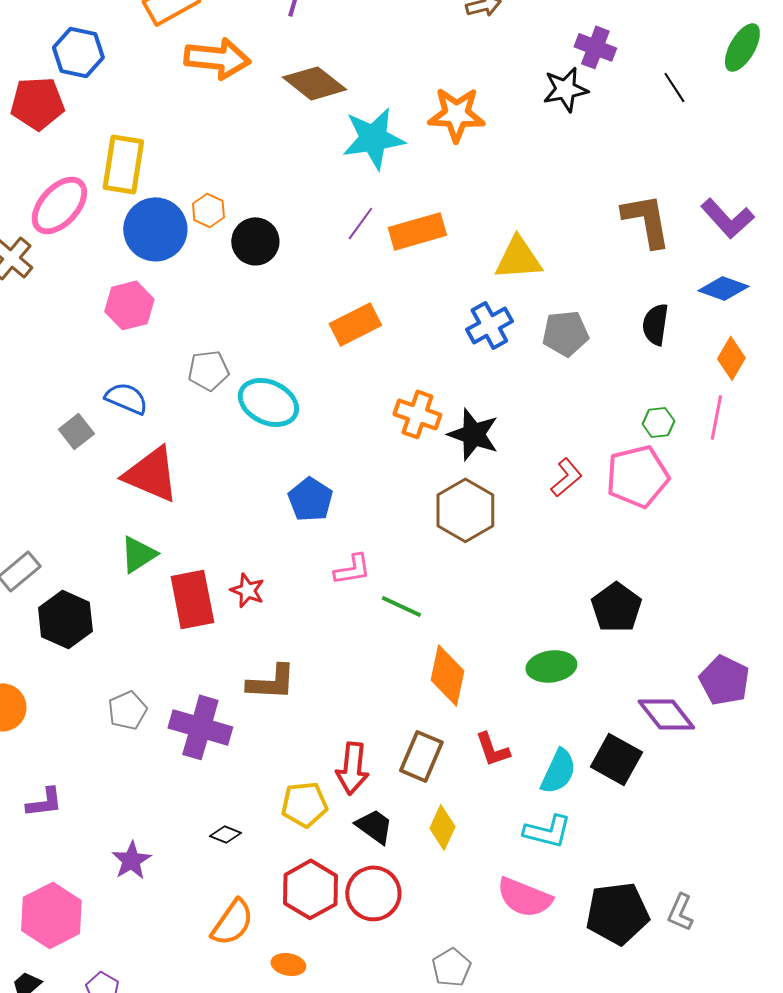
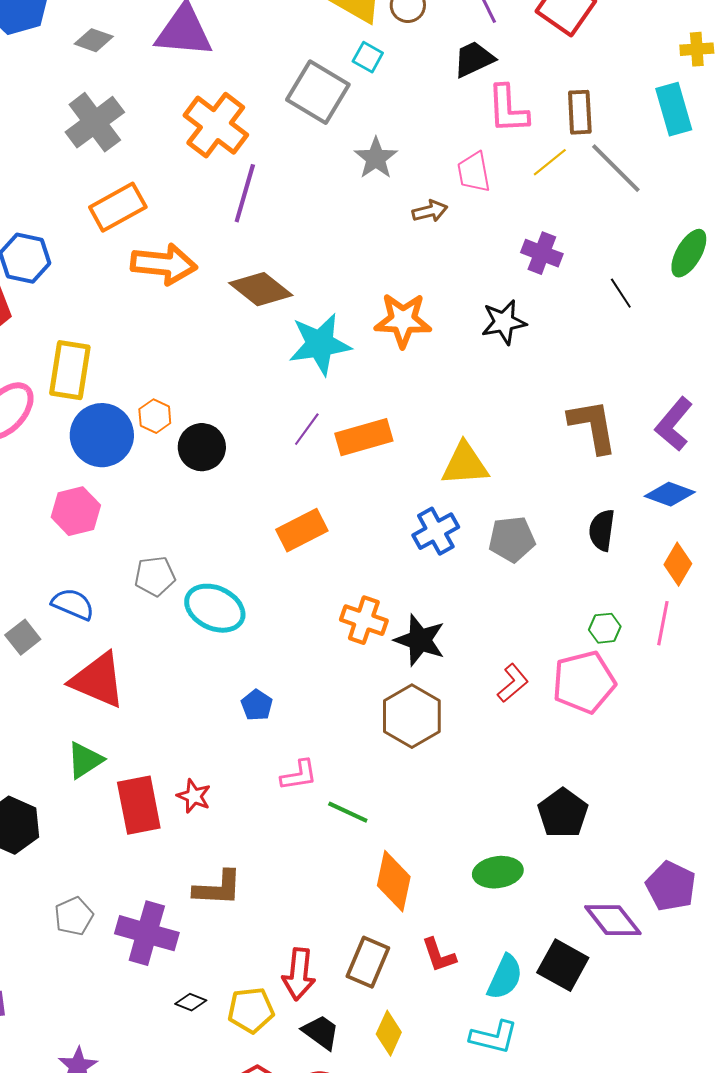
black star: (565, 89) -> (504, 322), moved
purple L-shape: (727, 218) -> (674, 424), turned 82
blue pentagon: (310, 499) -> (257, 705), size x0.7
black diamond: (225, 834) -> (191, 1002), moved

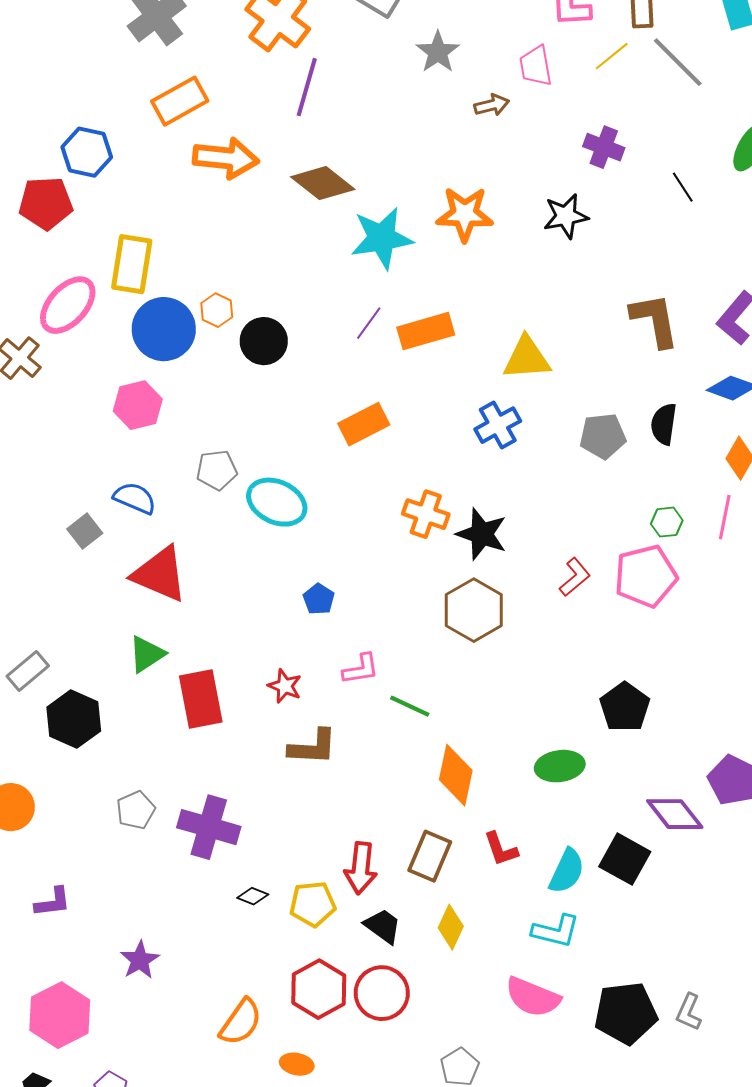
gray pentagon: (512, 539) -> (603, 436), moved
red star: (194, 796) -> (285, 686), moved
brown L-shape: (218, 888) -> (313, 747), moved

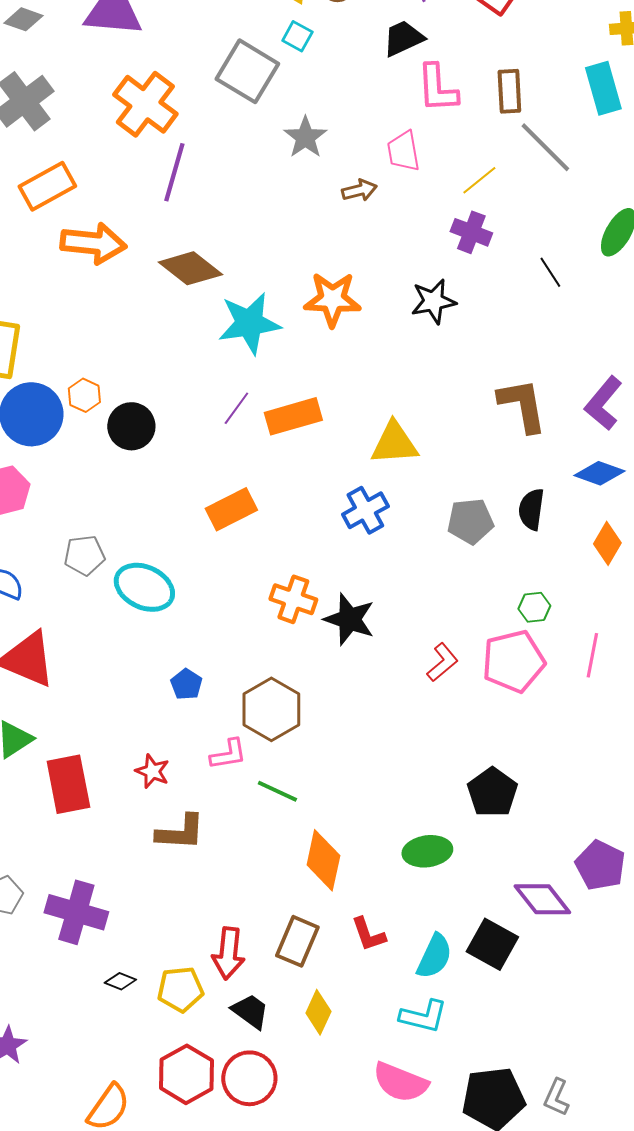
yellow line: (612, 56) -> (479, 180), moved
pink line: (725, 517) -> (592, 655), moved
brown hexagon: (474, 610) -> (271, 709), moved

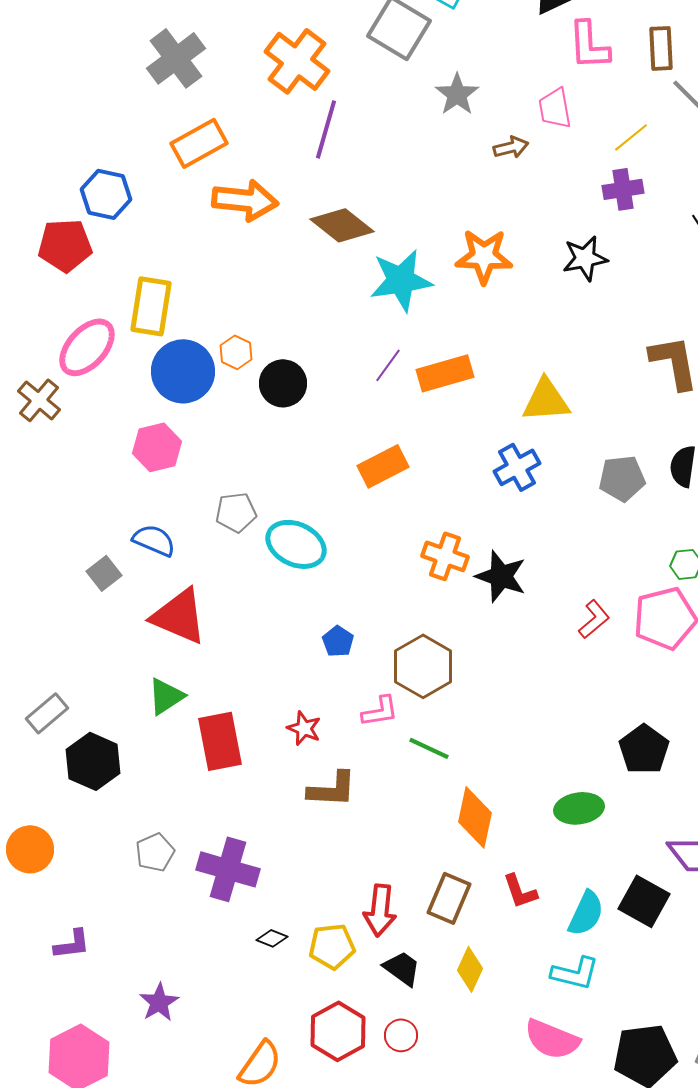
purple cross: (471, 232) -> (623, 189), turned -30
red circle: (249, 1078) -> (401, 1035), size x0.6

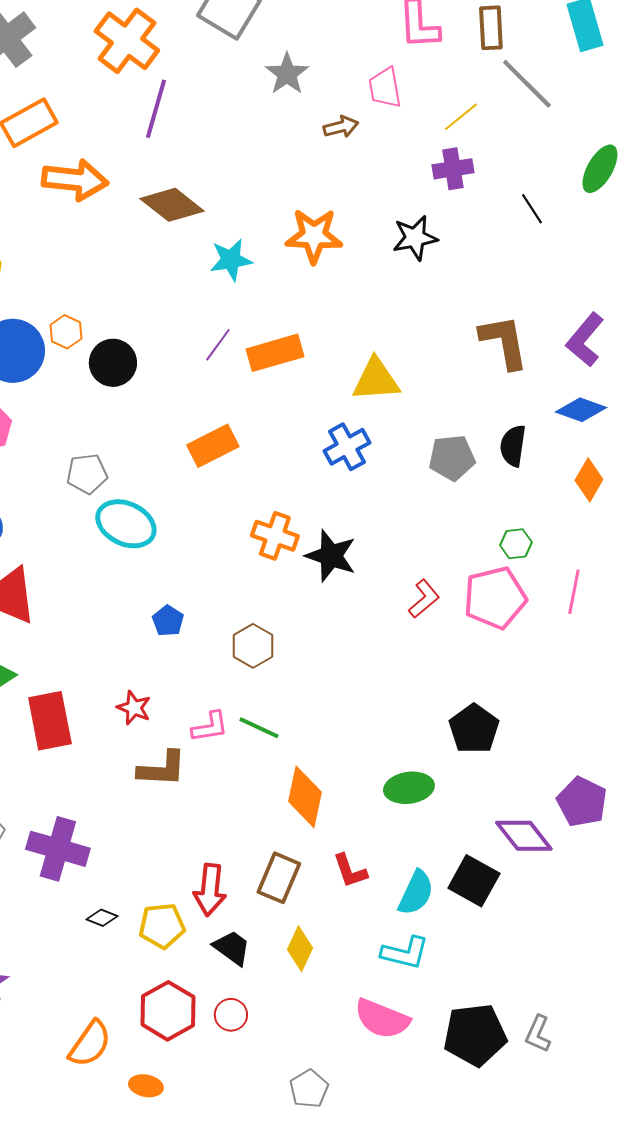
cyan star: (401, 280) -> (231, 260), size x0.7
gray pentagon: (236, 512) -> (87, 474), moved
brown hexagon: (423, 666) -> (253, 646), size x0.7
pink L-shape: (380, 711) -> (210, 727), moved

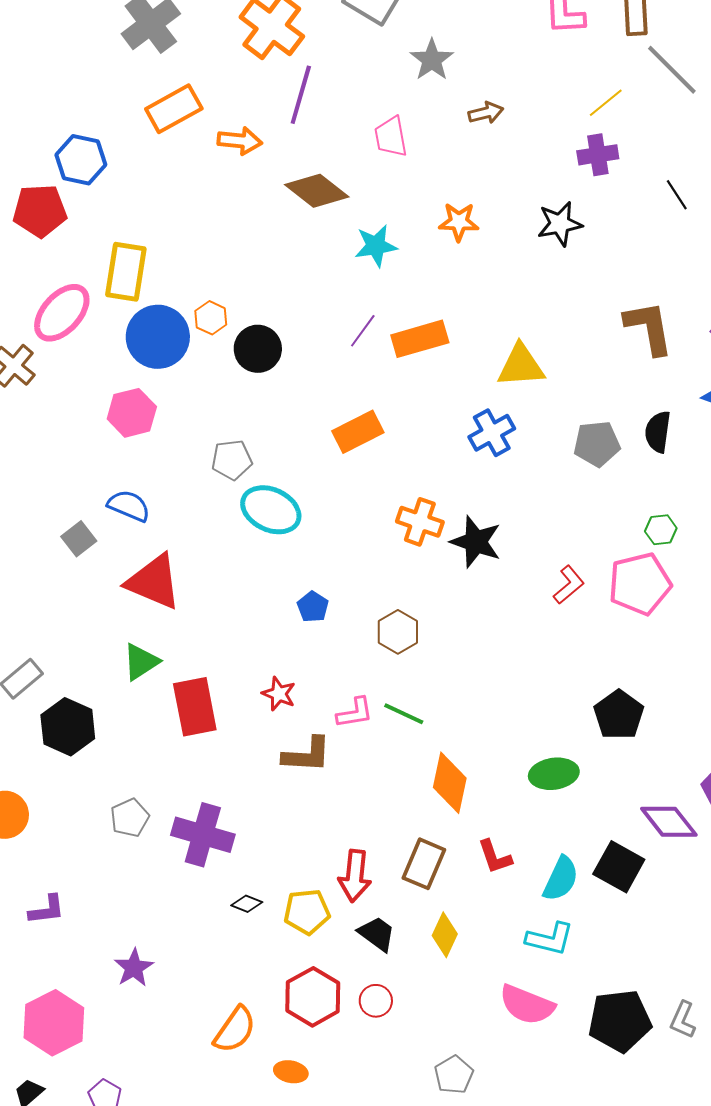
pink trapezoid: (385, 88) -> (391, 137), moved
orange arrow: (75, 180) -> (240, 141), moved, size x0.7
orange star: (314, 236) -> (459, 222), size x0.7

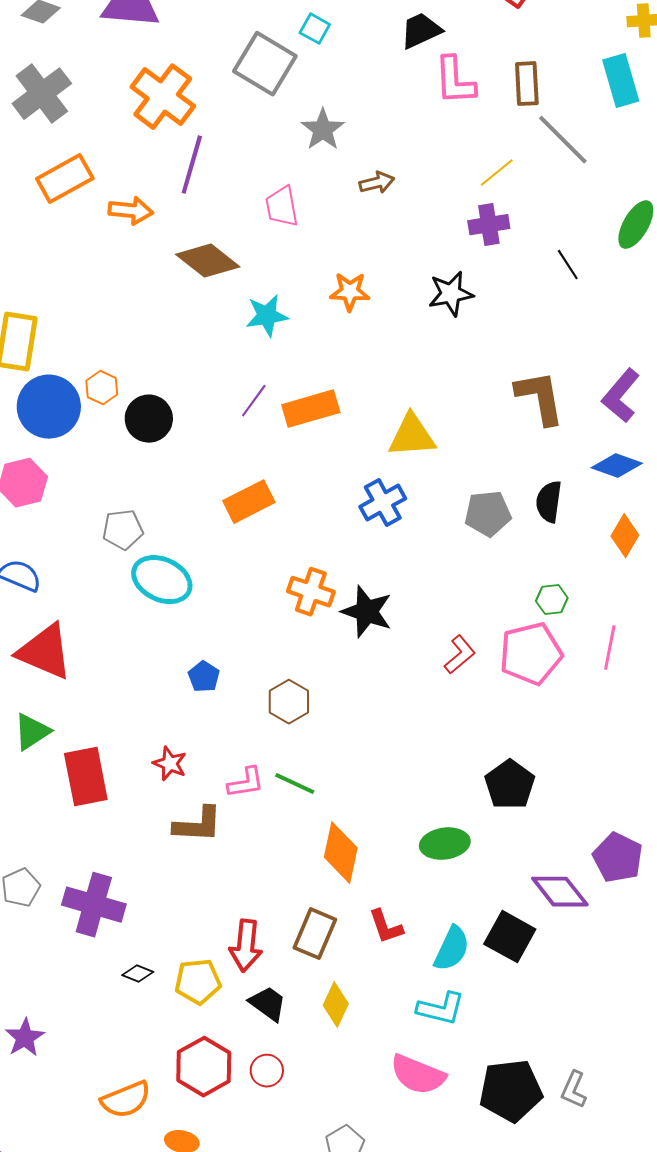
orange semicircle: (235, 1030) -> (126, 1100), turned 33

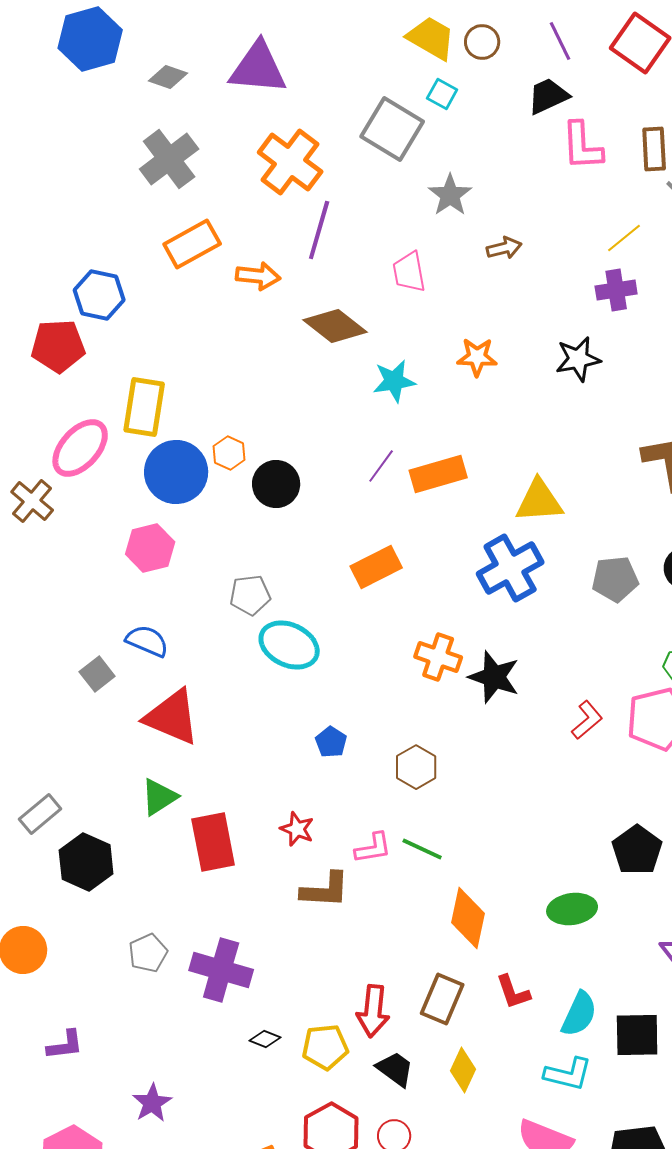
blue cross: (383, 503) -> (510, 568), size x1.4
black square: (510, 937) -> (637, 1035), moved, turned -30

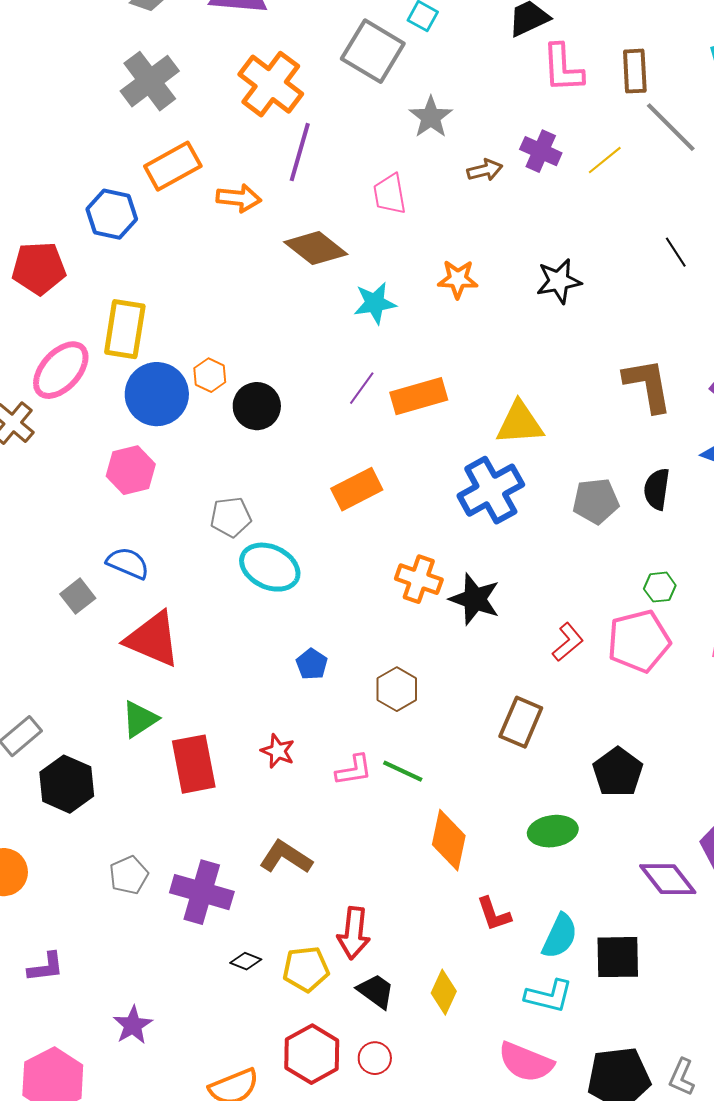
purple cross: (616, 290) -> (541, 151), moved, turned 33
blue hexagon: (99, 295) -> (112, 214), moved
brown L-shape: (325, 890) -> (286, 857), moved, turned -150
brown rectangle: (442, 999) -> (521, 722), moved

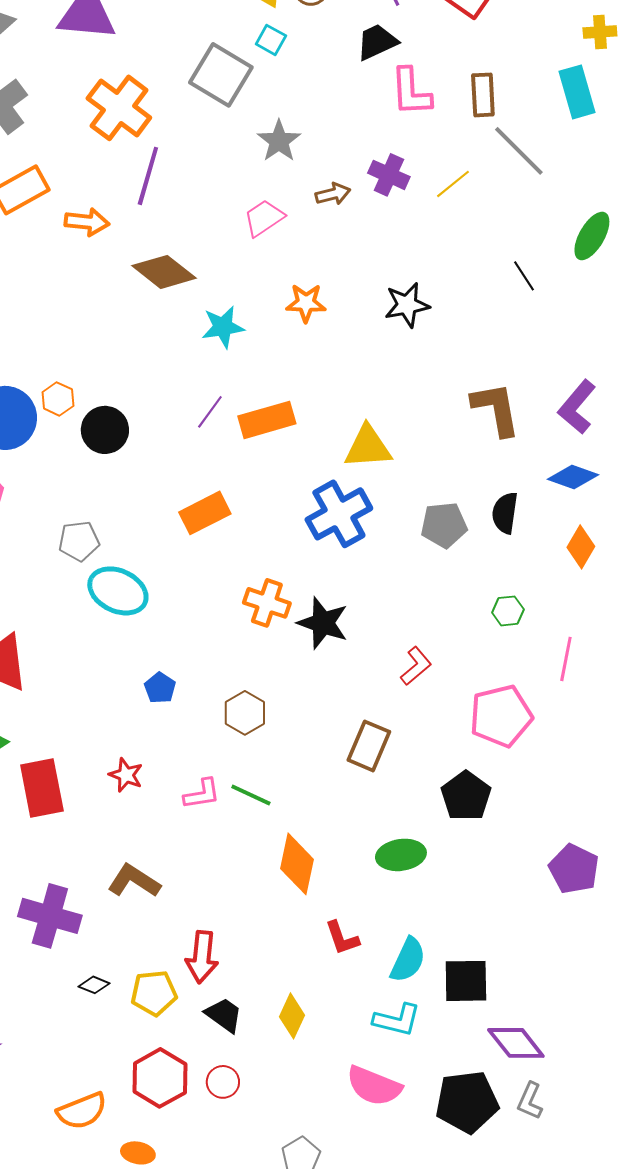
pink trapezoid: (390, 194) -> (264, 218), moved, turned 66
pink pentagon: (639, 641) -> (501, 716), moved
purple diamond: (668, 879) -> (516, 1043), moved

